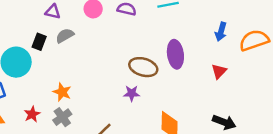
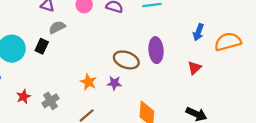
black rectangle: (39, 42) -> (42, 46), moved
orange star: (62, 92) -> (88, 82), moved

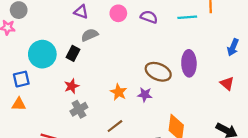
red triangle: (194, 68) -> (227, 83), turned -40
red star: (23, 97) -> (72, 86), moved

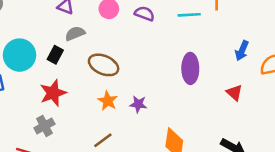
brown ellipse: (158, 72) -> (104, 65), moved
red star: (72, 86) -> (53, 93), size x1.5
gray cross: (79, 109) -> (44, 126), moved

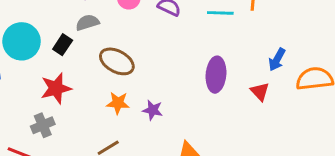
red triangle: (234, 93) -> (260, 92), moved
orange star: (108, 101) -> (118, 103), turned -30

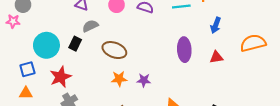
blue arrow: (277, 60) -> (216, 25), moved
red star: (56, 88) -> (60, 77), moved
red triangle: (260, 92) -> (216, 57), turned -48

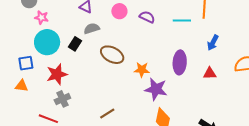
pink star: (13, 21) -> (41, 17), moved
orange star: (119, 79) -> (142, 70), moved
purple star: (144, 80) -> (156, 89), moved, size x1.6

